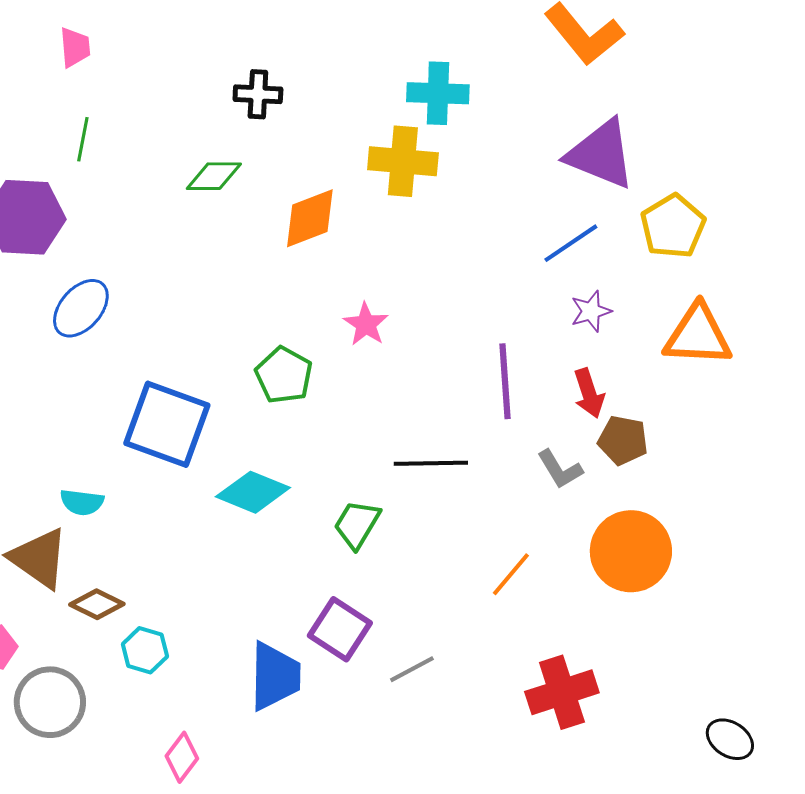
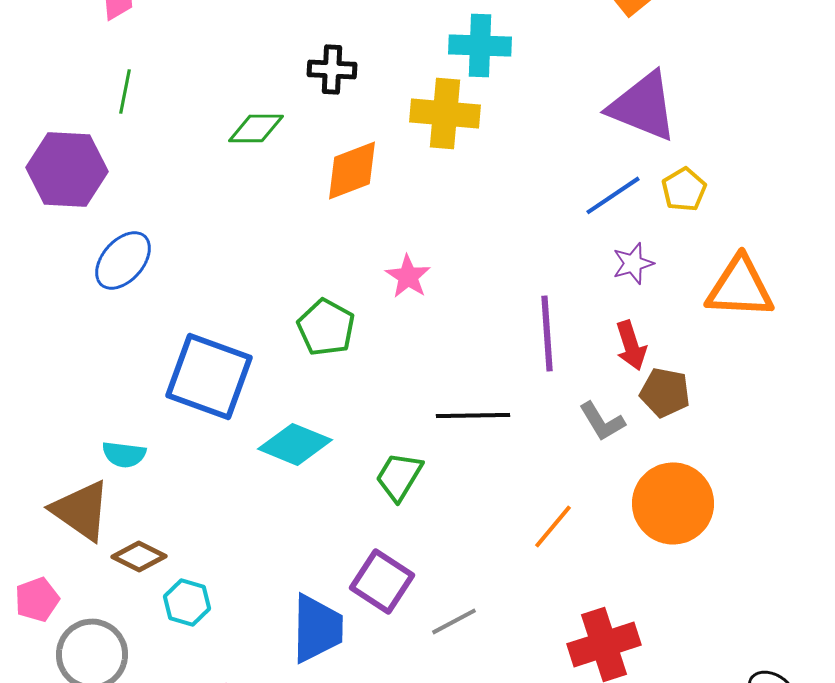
black cross: (258, 94) -> (332, 69), moved
yellow pentagon: (673, 226) -> (684, 189), moved, size x0.7

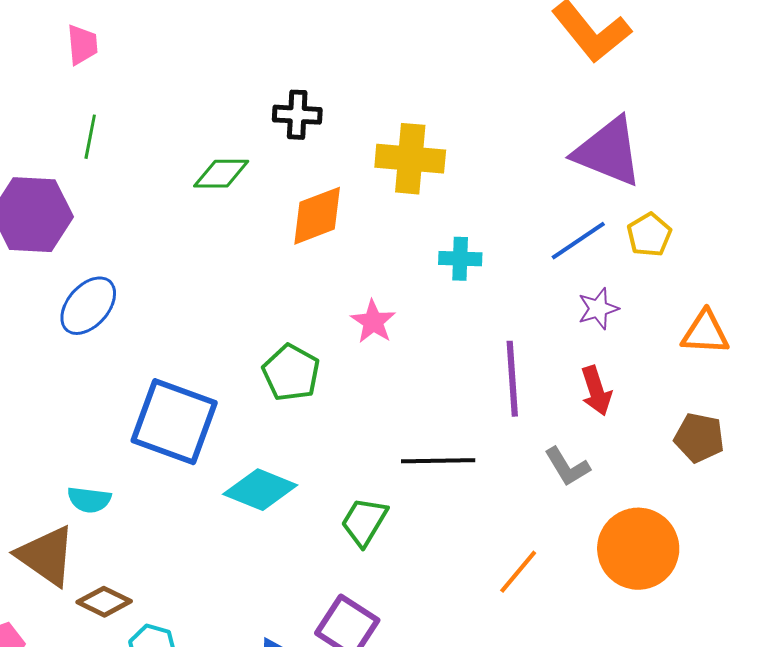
cyan cross: (480, 45) -> (460, 259), moved, size x0.7
orange triangle: (740, 287) -> (705, 333), size x0.7
brown pentagon: (665, 392) -> (699, 438), moved

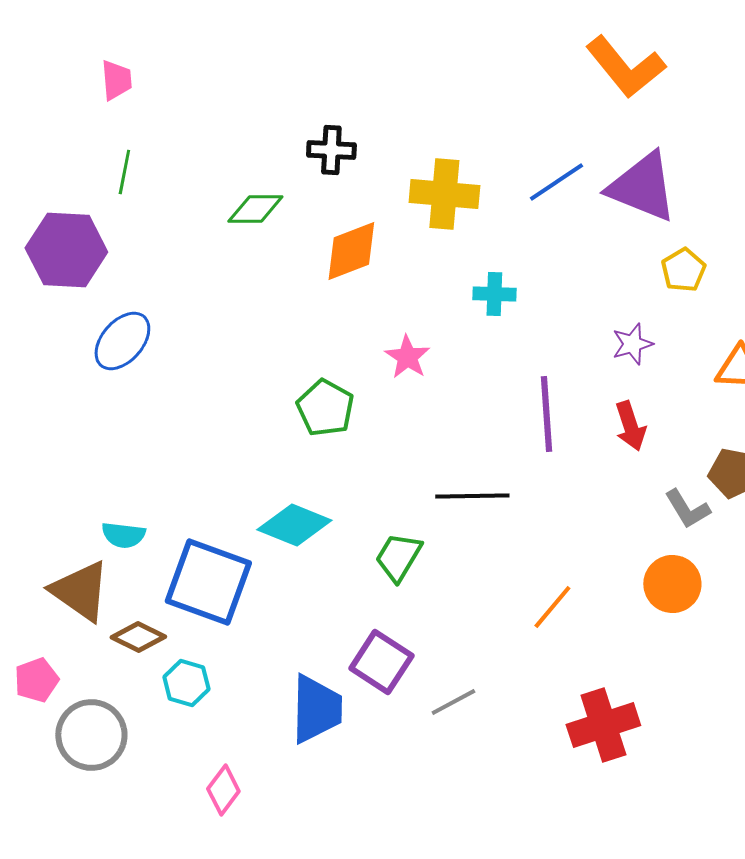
blue line: (578, 241) -> (556, 182), moved
blue square: (174, 422) -> (208, 582), moved
gray L-shape: (567, 467) -> (687, 509), moved
orange circle: (638, 549) -> (672, 584), size x0.7

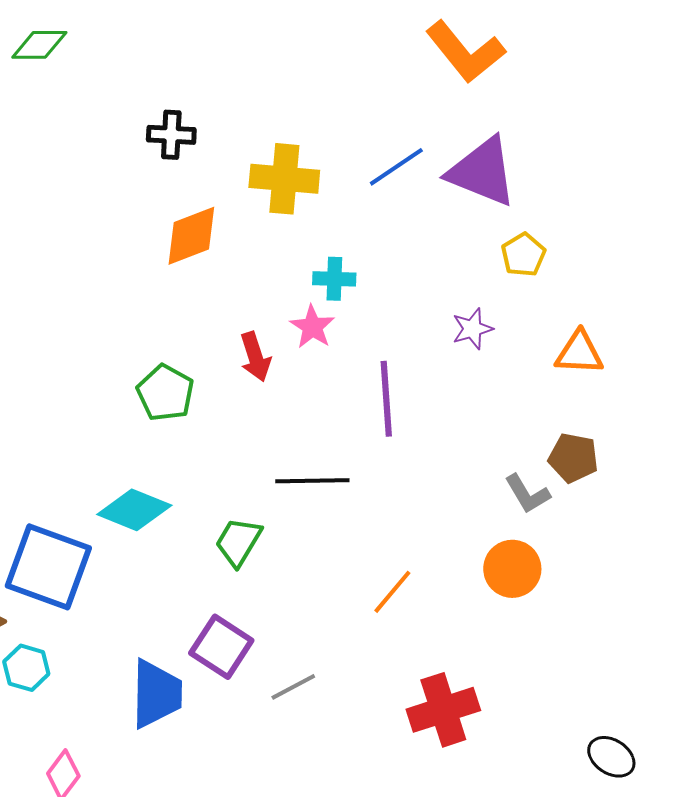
green diamond: (255, 209) -> (39, 45), moved
pink star: (407, 357) -> (312, 327), moved
red arrow: (630, 426) -> (255, 357), moved

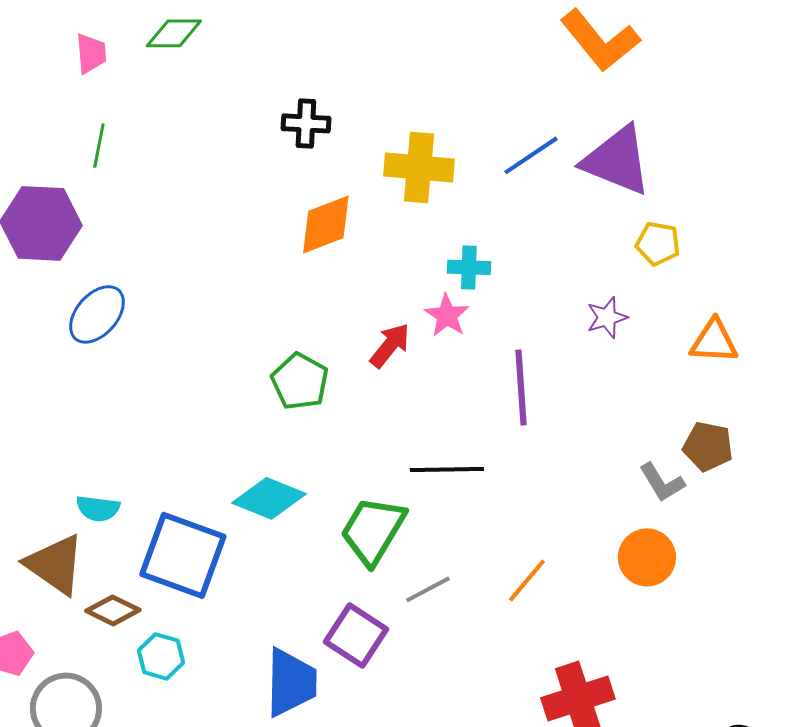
yellow pentagon: (523, 255) -> (658, 243), turned -30
red arrow: (255, 357) -> (390, 345), turned -123
green trapezoid: (238, 542) -> (373, 530), size x1.4
gray line: (293, 687) -> (428, 589), moved

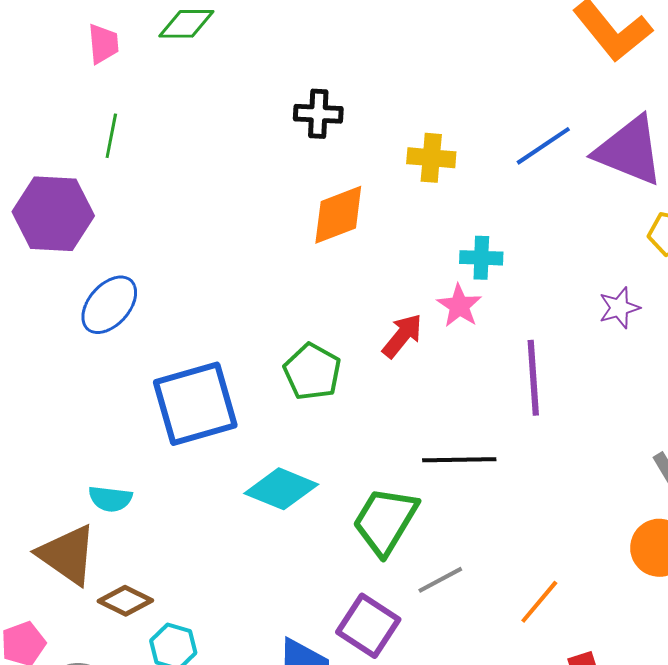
yellow cross: (419, 167) -> (431, 158), size x0.7
blue square: (183, 555) -> (195, 404), moved, turned -36
orange line: (527, 580) -> (539, 602), moved

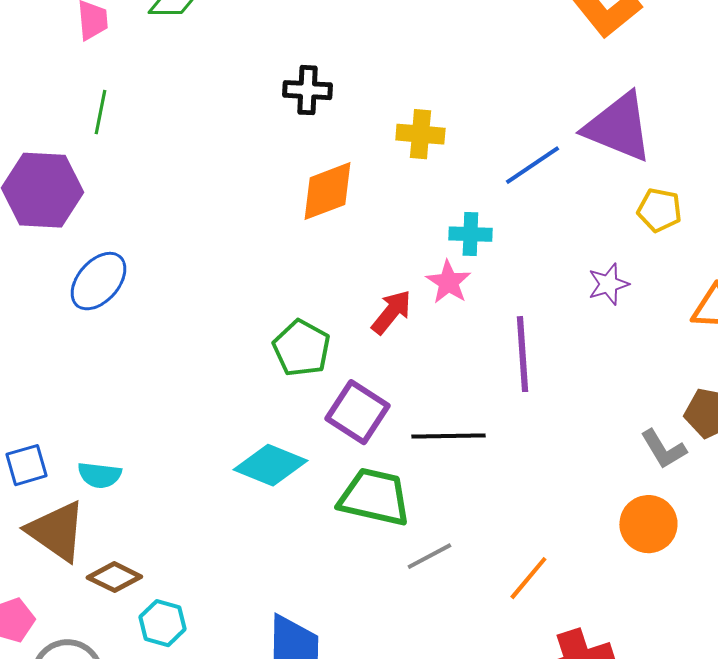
blue line: (543, 146) -> (532, 165), moved
blue square: (195, 404) -> (26, 465), moved, size x0.5
green trapezoid: (385, 521) -> (374, 497), turned 72
purple square: (368, 626) -> (357, 412), moved

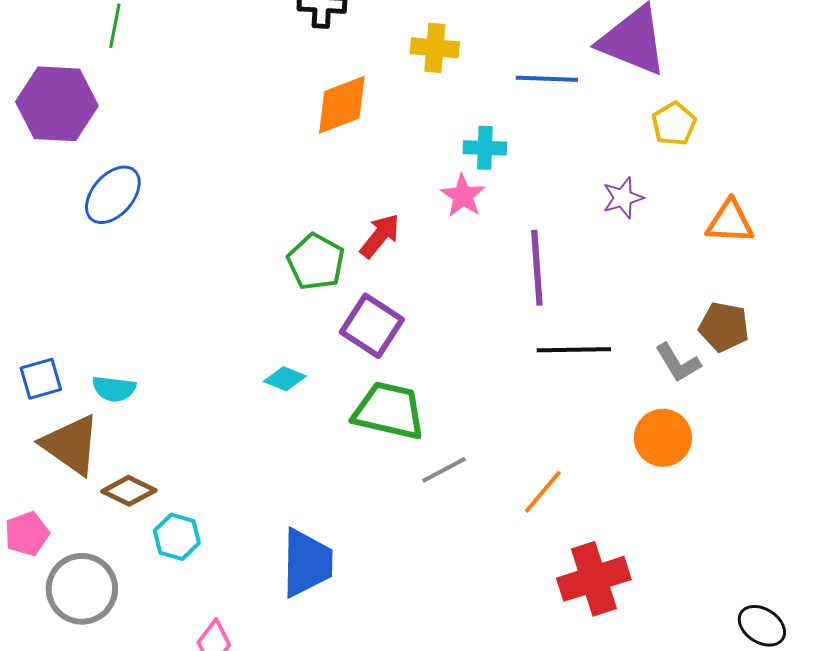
blue line: (532, 165) -> (547, 79), turned 36
yellow pentagon: (659, 210) -> (674, 124), turned 30
red arrow: (391, 312) -> (380, 236), moved
black line: (448, 436) -> (574, 350), moved
cyan diamond: (270, 465) -> (285, 379), size x0.6

